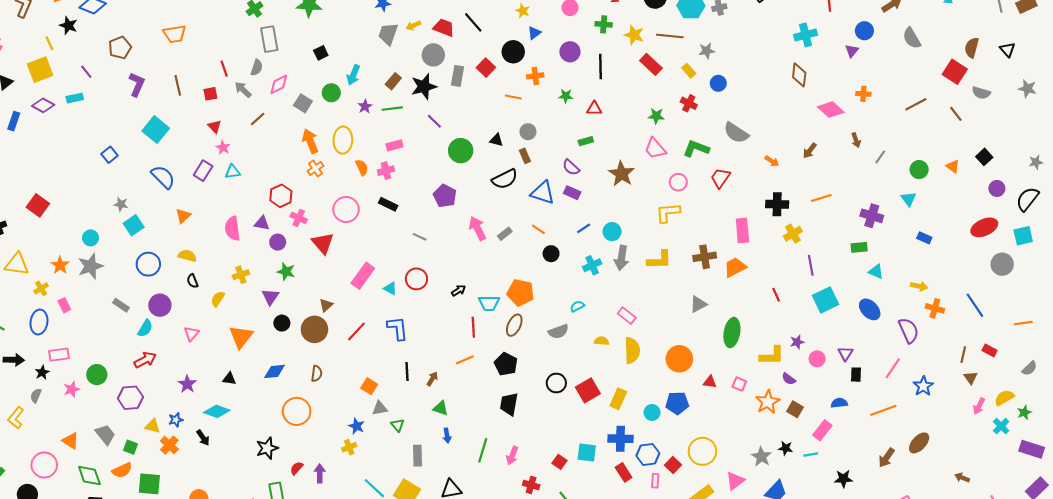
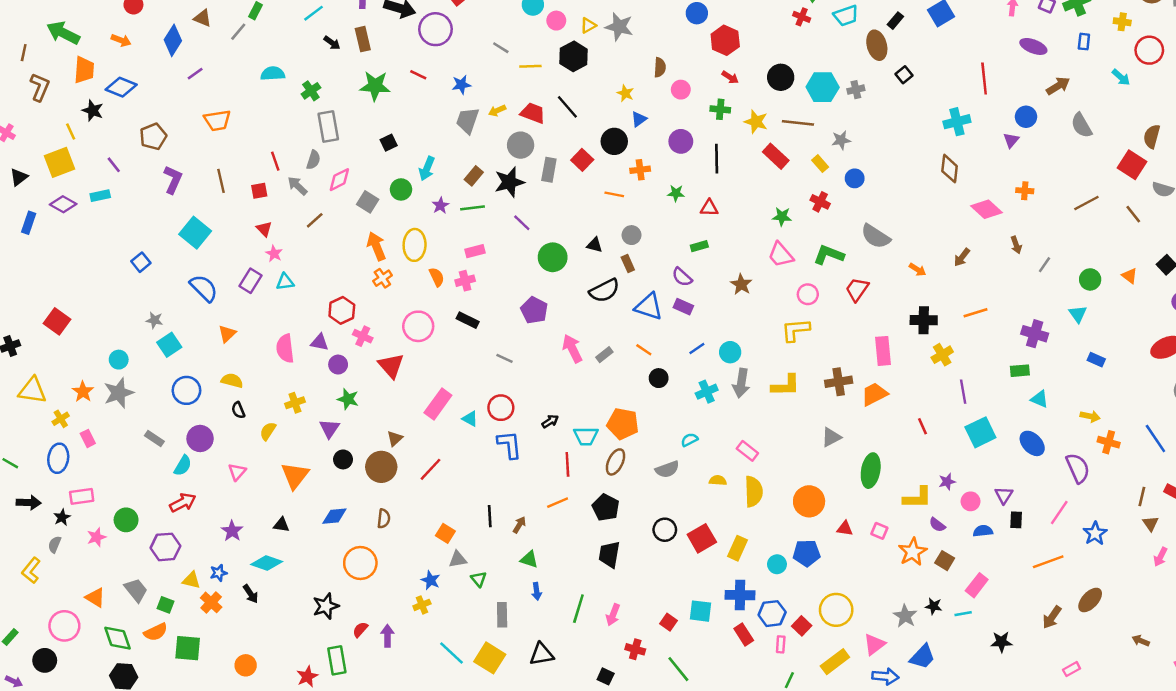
brown star: (622, 174) -> (741, 284), size x0.7
blue L-shape: (398, 328) -> (509, 445), moved
blue semicircle: (839, 403) -> (983, 531), moved

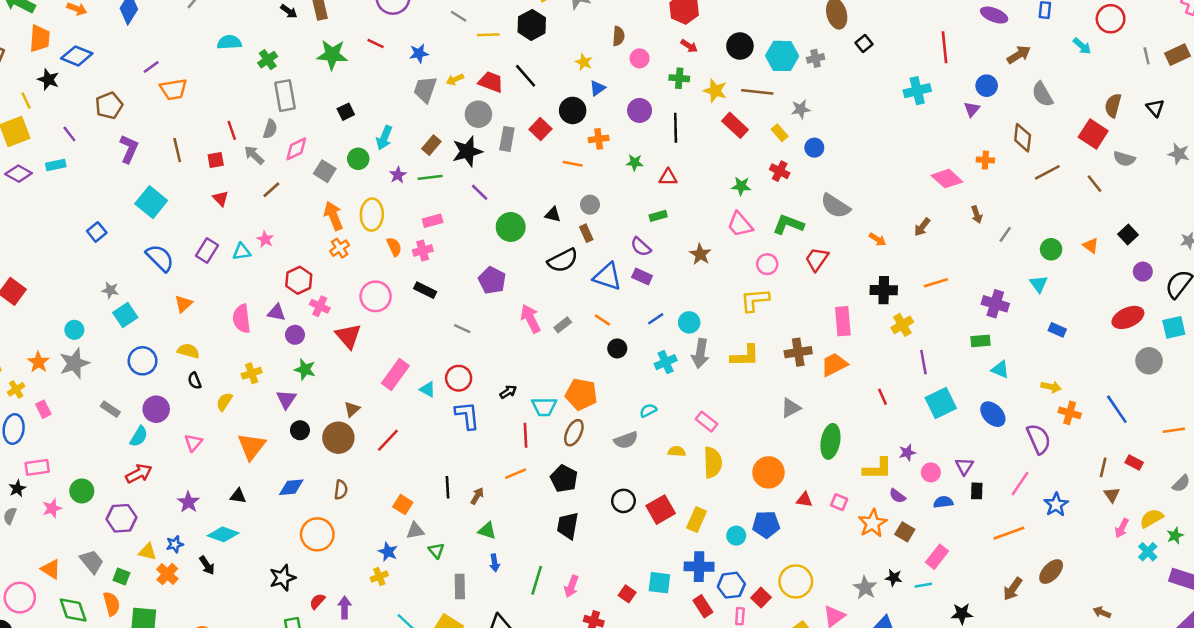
purple line: (195, 74) -> (151, 67), moved
brown diamond: (950, 169) -> (1023, 138), moved
pink star: (274, 254) -> (265, 239), moved
orange semicircle: (156, 632) -> (112, 604), turned -80

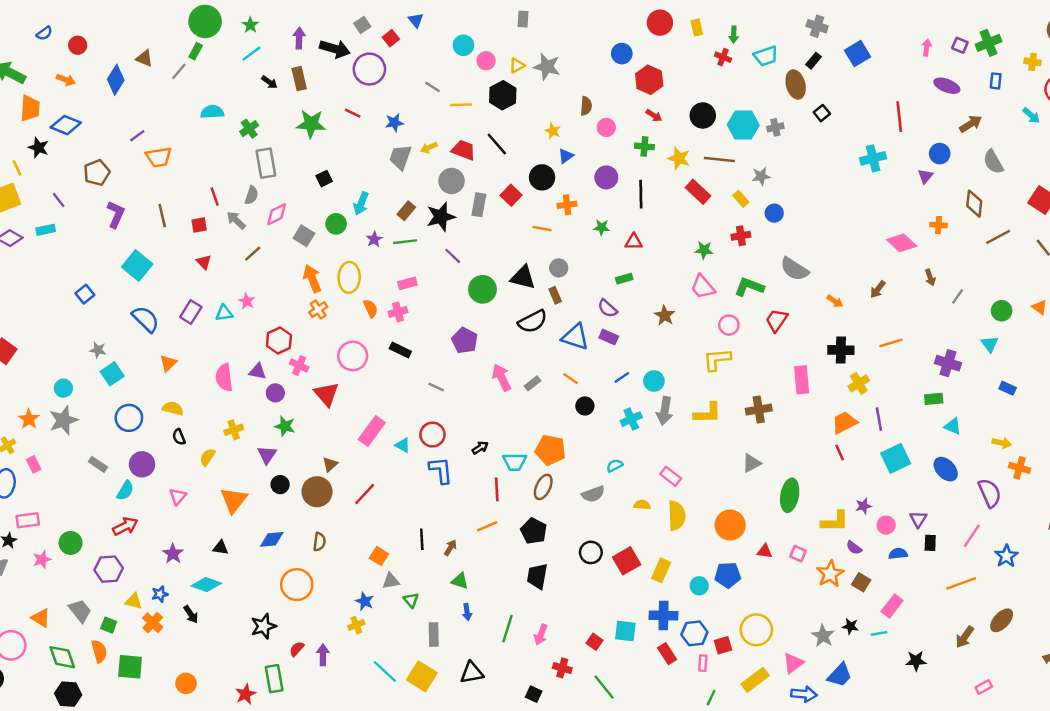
red cross: (780, 171) -> (741, 236), turned -36
black triangle: (553, 215) -> (523, 277), size x1.6
orange trapezoid: (834, 365) -> (844, 423), moved
red square: (761, 598) -> (723, 645), turned 30

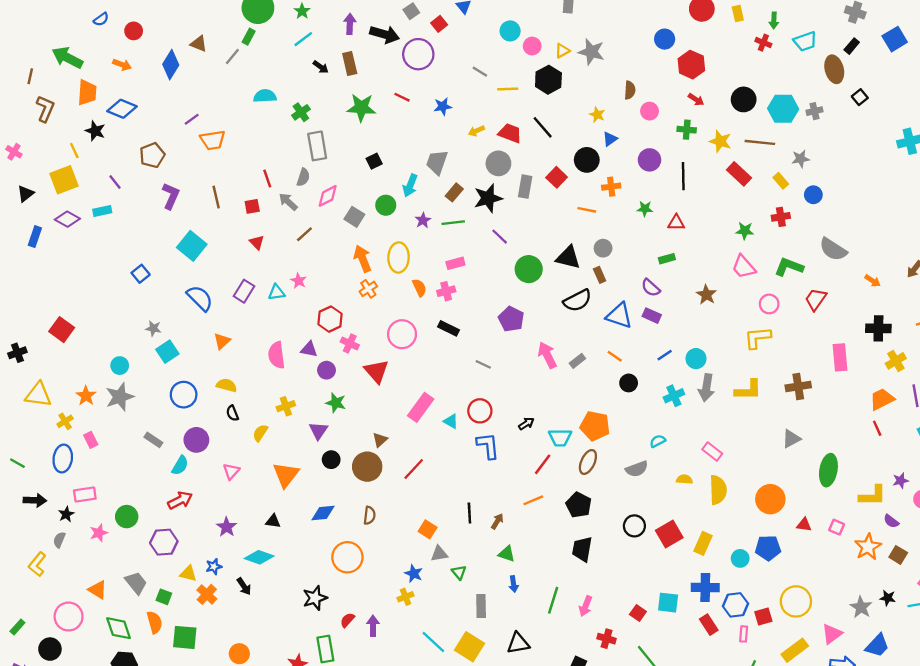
gray trapezoid: (400, 157) -> (437, 162), moved
red line: (497, 489) -> (543, 464), turned 40

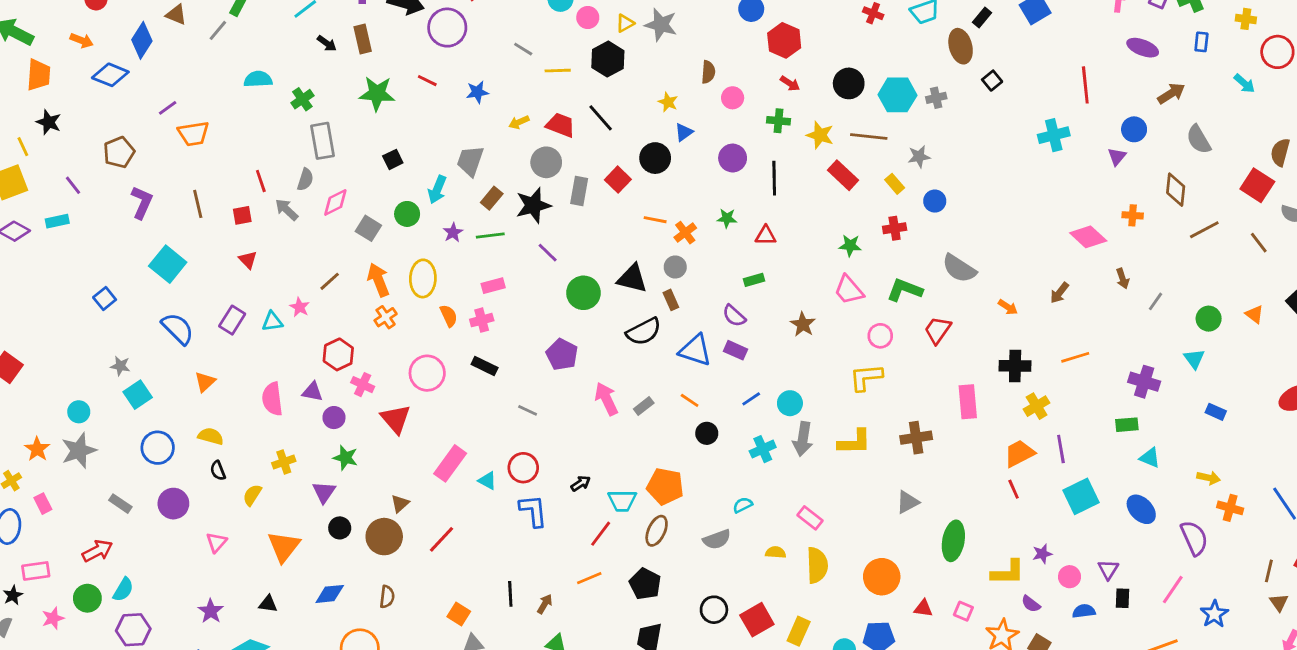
blue diamond: (122, 109) -> (110, 75), moved
orange cross: (611, 187) -> (685, 233), moved, turned -30
brown line: (304, 234) -> (330, 281), moved
cyan semicircle: (180, 465) -> (123, 590), moved
red arrow: (180, 500) -> (97, 551), moved

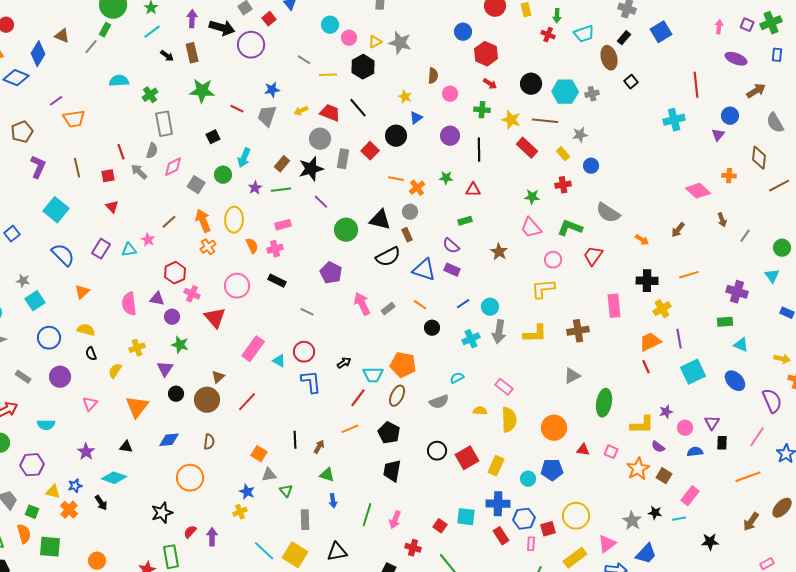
red line: (427, 81) -> (237, 109), moved
gray trapezoid: (470, 161) -> (267, 116), moved
cyan semicircle: (123, 590) -> (46, 425), moved, turned 60

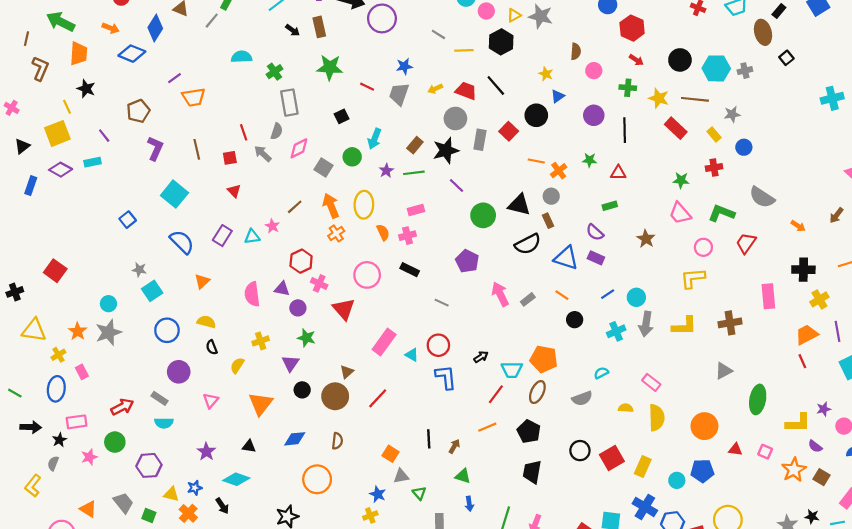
gray rectangle: (23, 377) -> (160, 398), moved
blue cross: (498, 504) -> (645, 507), turned 30

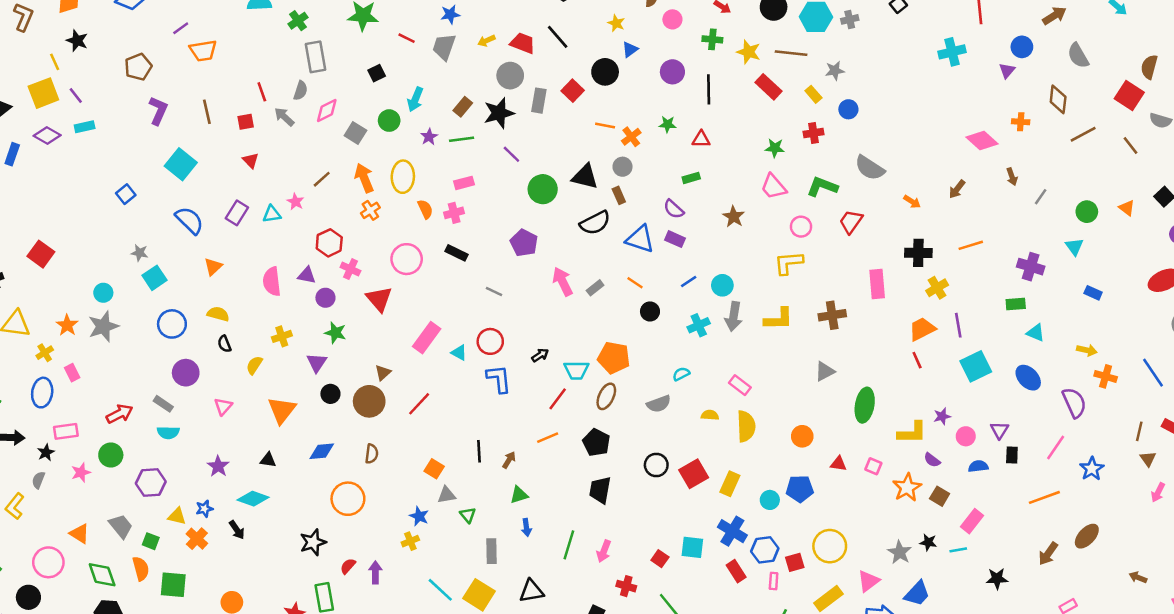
purple line: (104, 136) -> (76, 96), moved
orange circle: (704, 426) -> (802, 436), size x0.7
green triangle: (463, 476) -> (519, 495), turned -35

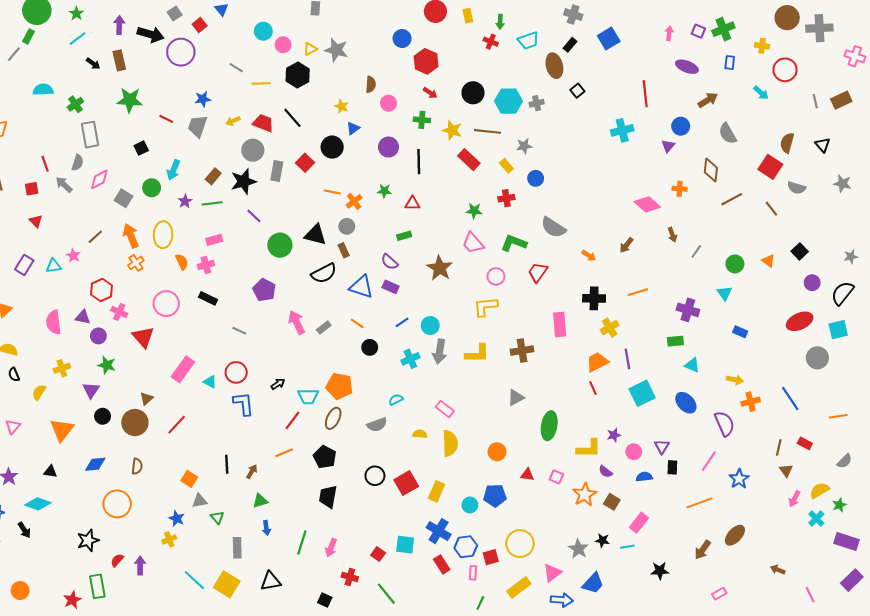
brown star: (734, 217) -> (440, 268), size x1.4
orange cross: (1106, 376) -> (751, 402), turned -30

